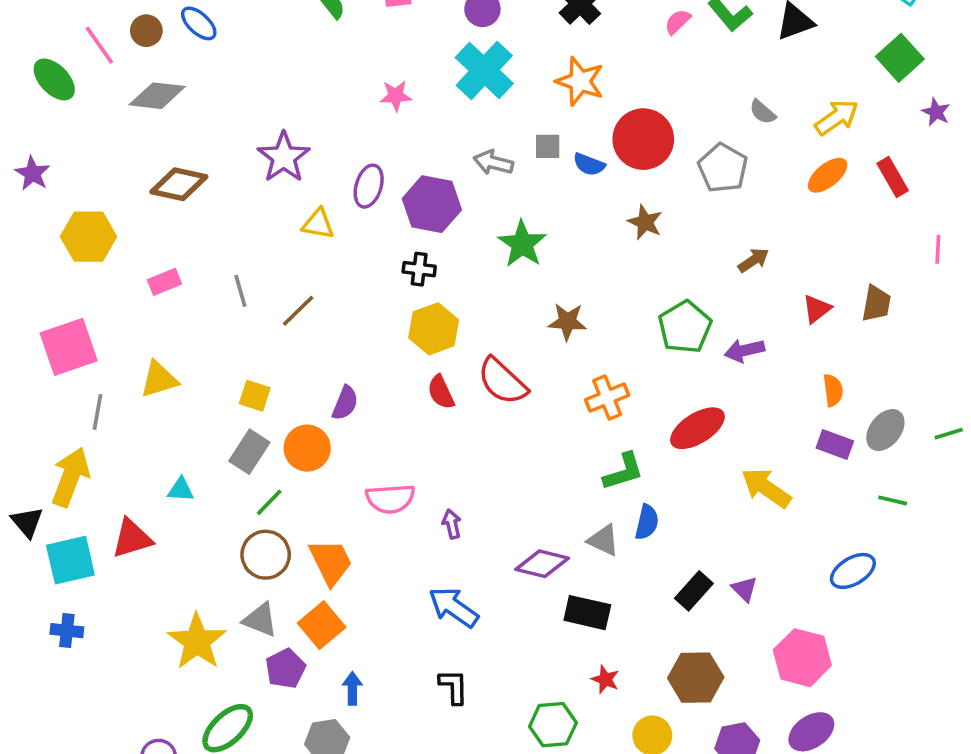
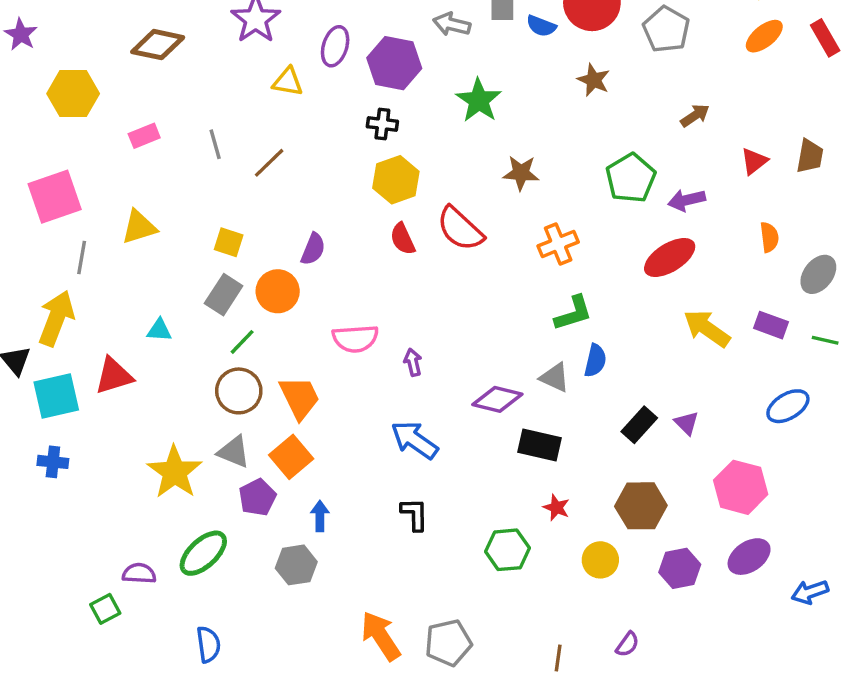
red ellipse: (697, 428) -> (670, 257), moved
purple rectangle: (835, 444) -> (771, 325), moved

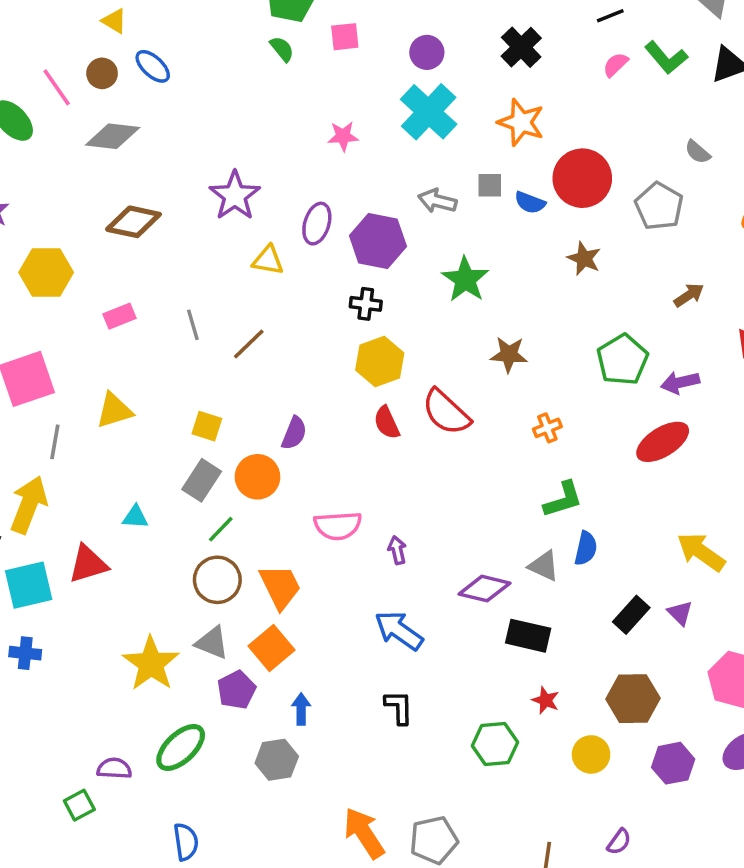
orange cross: (558, 244) -> (547, 428), size x0.7
yellow arrow: (707, 328) -> (701, 552), moved

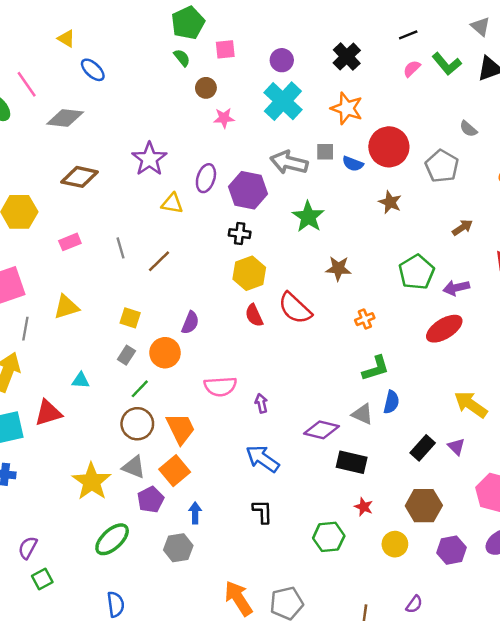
brown circle: (102, 73) -> (206, 88), moved
gray arrow: (437, 201) -> (289, 163), size x1.4
gray rectangle: (202, 480) -> (126, 355), size x0.7
purple semicircle: (114, 768) -> (28, 548), moved, turned -65

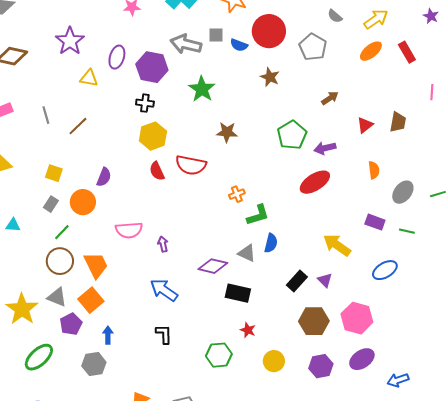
red semicircle: (295, 308) -> (191, 165), turned -32
orange cross: (365, 319) -> (237, 194), moved
brown hexagon: (424, 506) -> (314, 321), moved

